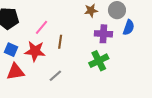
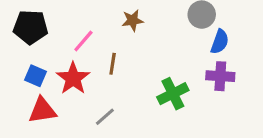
brown star: (91, 11) -> (133, 20), moved
purple cross: (103, 34) -> (220, 76), moved
red star: (35, 51) -> (73, 78), turned 30

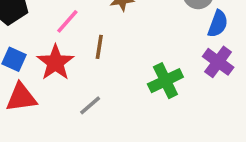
purple cross: (220, 76) -> (218, 62), turned 32

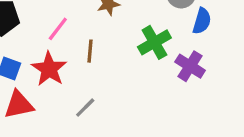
purple cross: (218, 62) -> (190, 66), moved
green cross: (165, 81) -> (154, 42), moved

